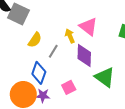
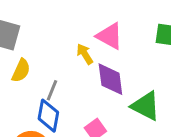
yellow semicircle: (35, 40) -> (21, 71), moved
gray line: (53, 51) -> (52, 90), moved

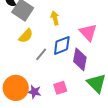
yellow arrow: (85, 54) -> (55, 18), moved
blue diamond: (48, 116) -> (62, 45), moved, turned 40

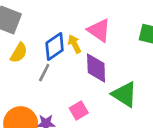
yellow arrow: (55, 18) -> (74, 44), moved
blue diamond: (62, 45) -> (55, 47), moved

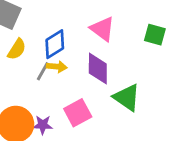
yellow arrow: (74, 44) -> (57, 67), moved, turned 120
pink square: (79, 111) -> (78, 113), size x1.4

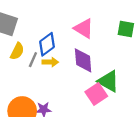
gray line: (43, 71) -> (33, 60), moved
pink square: (78, 113) -> (96, 94), moved

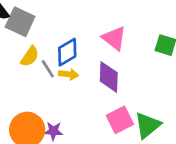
gray line: (33, 60) -> (48, 69), turned -63
green triangle: (108, 81) -> (148, 125), moved, turned 45

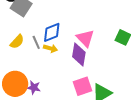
pink triangle: (114, 38) -> (85, 38), moved
yellow semicircle: (30, 56) -> (17, 42), moved

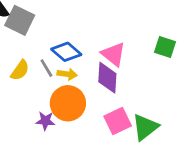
blue diamond: (52, 32) -> (66, 52), turned 70
orange circle: (15, 84) -> (68, 103), moved
purple star: (34, 87) -> (45, 121), moved

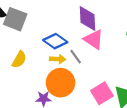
gray line: (46, 68) -> (76, 57), moved
purple diamond: (107, 78) -> (88, 18), moved

